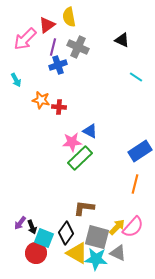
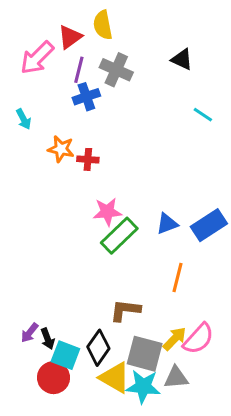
blue triangle: (90, 131) -> (167, 224), moved, turned -49
orange line: (135, 184) -> (178, 277), moved
gray triangle: (118, 253) -> (176, 378), turned -30

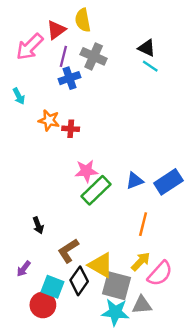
cyan line: (203, 115) -> (150, 66), moved
brown L-shape: (125, 310) -> (68, 251), moved, turned -40
black arrow: (48, 339) -> (38, 225), moved
yellow arrow: (175, 339) -> (141, 262), moved
yellow triangle: (115, 378) -> (101, 265), moved

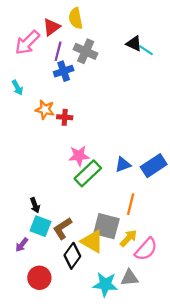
cyan line: (150, 66) -> (146, 50), moved
gray square: (117, 286) -> (106, 226), moved
cyan square: (53, 287) -> (40, 226), moved

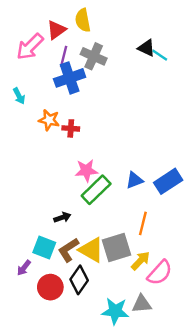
blue cross: (64, 71) -> (70, 78), size x1.4
black arrow: (35, 205) -> (62, 217), moved, turned -88
gray square: (106, 226) -> (116, 247), turned -32
yellow triangle: (92, 241) -> (91, 250), moved
red circle: (39, 278) -> (50, 287), moved

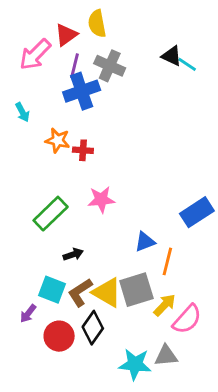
blue triangle: (134, 180) -> (145, 242), moved
green rectangle: (96, 190) -> (51, 214), moved

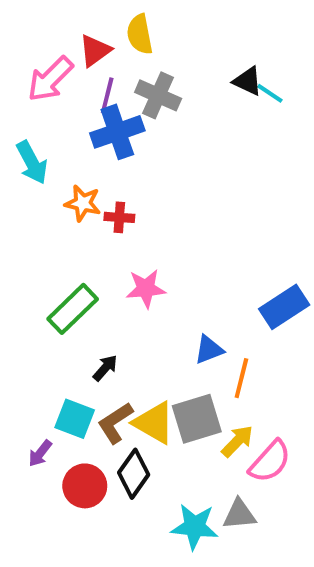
cyan arrow: (22, 112) -> (32, 162), size x1.5
black arrow: (73, 254) -> (105, 368), turned -30

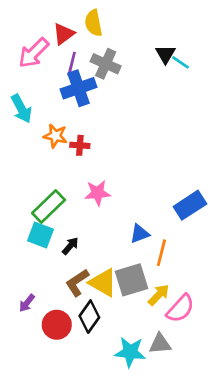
black triangle: (248, 81) -> (165, 54), turned 35
cyan square: (75, 419) -> (40, 235), moved

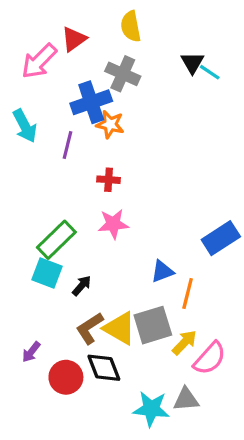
yellow semicircle: (93, 23) -> (131, 26), moved
purple line: (72, 64) -> (67, 145), moved
orange star: (55, 136) -> (110, 124), moved
red cross: (80, 145) -> (109, 180), moved
black diamond: (89, 317) -> (104, 368), turned -56

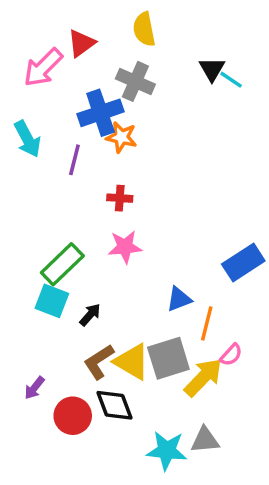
yellow arrow: (184, 342) -> (203, 377), size x1.4
pink semicircle: (210, 358) -> (231, 355), moved, size x0.6

